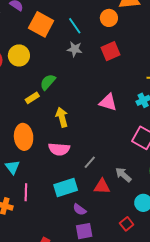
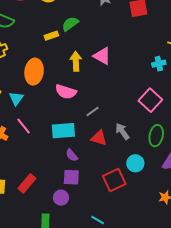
pink triangle: (108, 102) -> (102, 56), moved
pink line: (26, 192) -> (24, 126), turned -54
red square: (127, 224) -> (114, 180), size x1.6

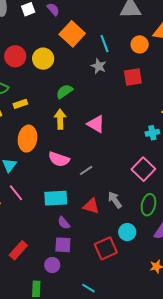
yellow rectangle: (51, 36) -> (20, 104), moved
yellow arrow: (76, 61) -> (60, 119), moved
gray line: (93, 111) -> (86, 170), moved

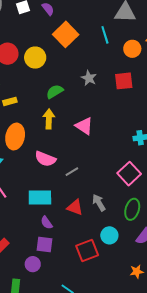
cyan line: (105, 44) -> (105, 35), moved
gray star: (99, 66) -> (89, 78), moved

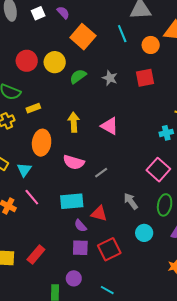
green semicircle: (55, 92) -> (78, 76), moved
red triangle: (75, 207) -> (99, 214), moved
red square: (87, 250) -> (109, 249), moved
purple circle: (33, 264) -> (74, 278), moved

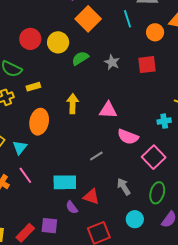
pink triangle: (110, 126) -> (108, 110), turned -30
pink semicircle: (74, 162) -> (128, 137), moved
purple square: (80, 248) -> (49, 226), moved

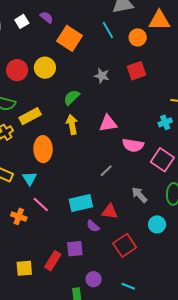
green semicircle: (80, 58) -> (72, 97), moved
yellow rectangle: (33, 87) -> (30, 116), size x1.5

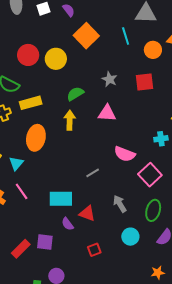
pink triangle: (108, 123) -> (107, 113), moved
red square: (125, 245) -> (94, 250), size x0.6

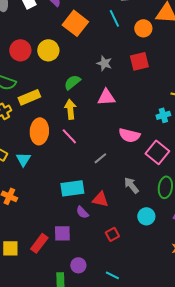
pink line: (22, 191) -> (69, 136), moved

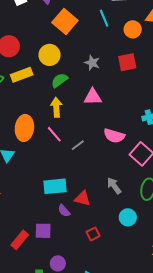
yellow circle: (48, 50) -> (50, 55), moved
yellow rectangle: (29, 97) -> (22, 75), moved
gray line: (100, 158) -> (78, 145), moved

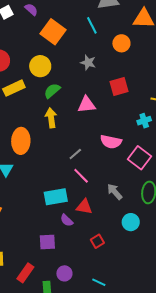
orange circle: (133, 29) -> (121, 43), moved
red square: (127, 62) -> (119, 86), moved
gray star: (92, 63) -> (88, 62), moved
pink line: (54, 134) -> (81, 176), moved
red rectangle: (20, 240) -> (25, 273), moved

